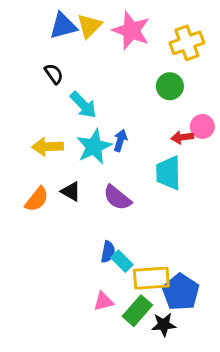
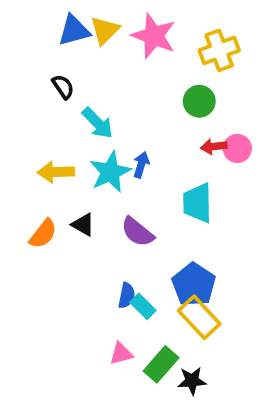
red arrow: (182, 137) -> (214, 147), moved
yellow rectangle: (151, 278) -> (199, 317), moved, turned 51
blue pentagon: (181, 292) -> (194, 285), moved

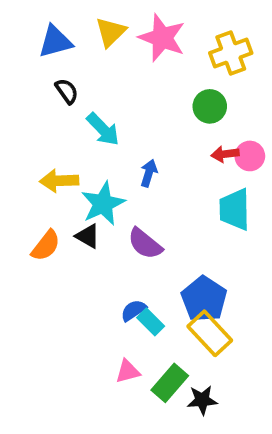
blue triangle: (74, 30) -> (55, 42), moved
cyan star: (110, 172) -> (103, 204), moved
cyan trapezoid: (197, 203) -> (235, 209), moved
blue semicircle: (127, 295) -> (133, 310), turned -135

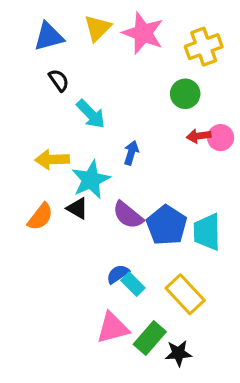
cyan trapezoid: (235, 209) -> (207, 232), moved
blue pentagon: (204, 299) -> (167, 225), moved
pink triangle: (128, 371) -> (113, 328), size x1.5

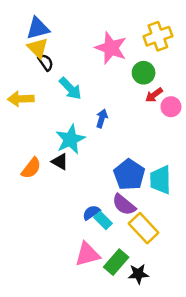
yellow triangle: (98, 28) -> (38, 48), moved, turned -30
pink star: (143, 33) -> (111, 48), moved
red arrow: (199, 136) -> (154, 95), moved, turned -30
yellow arrow: (52, 159) -> (21, 99), moved
purple semicircle: (128, 215) -> (124, 205), moved

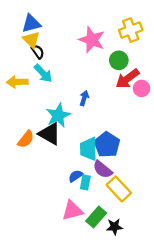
cyan arrow: (70, 88) -> (43, 73), moved
red arrow: (154, 95) -> (127, 79), size x1.6
black triangle: (60, 162) -> (50, 134), size x1.6
cyan trapezoid: (161, 180) -> (89, 149), moved
cyan rectangle: (103, 220) -> (85, 182), turned 56

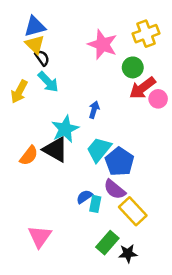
yellow arrow: (17, 82) -> (19, 92), turned -60
cyan trapezoid: (89, 149) -> (99, 150), moved, turned 40
pink triangle: (72, 211) -> (40, 237), moved, turned -40

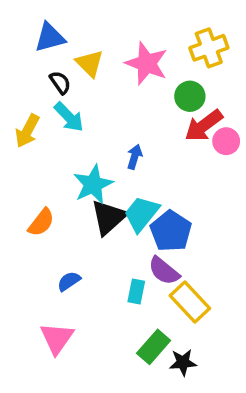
yellow triangle: (35, 44) -> (90, 63), moved
black triangle: (55, 150) -> (109, 217), moved, turned 48
blue semicircle: (84, 197) -> (69, 281), moved

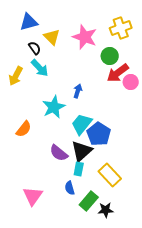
black triangle: (109, 217) -> (82, 151), moved
purple semicircle: (164, 271) -> (59, 153), moved
blue semicircle: (69, 281) -> (70, 188), moved, turned -72

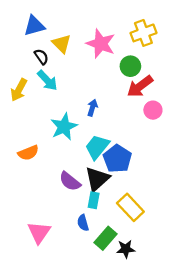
pink circle: (131, 82) -> (153, 110), moved
orange semicircle: (24, 129) -> (28, 153), turned 30

